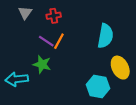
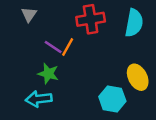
red cross: (54, 16) -> (91, 19), moved, size x1.6
cyan semicircle: (105, 36) -> (134, 23), moved
cyan arrow: (17, 79) -> (39, 99), moved

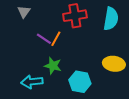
green star: (48, 74) -> (53, 66), moved
yellow ellipse: (138, 77) -> (114, 64), turned -55
cyan hexagon: (112, 99) -> (80, 82), moved

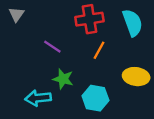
gray triangle: (24, 12) -> (17, 14), moved
cyan semicircle: (111, 19) -> (132, 23), turned -30
orange line: (56, 39) -> (99, 50), moved

